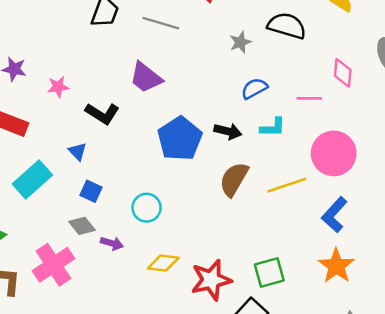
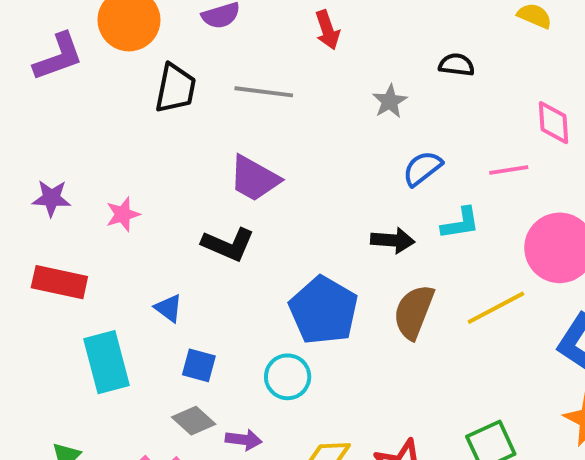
black semicircle: (287, 26) -> (457, 65), size x0.6
black L-shape: (102, 113) -> (228, 244), moved
blue pentagon: (180, 139) -> (324, 310), moved
cyan rectangle: (32, 180) -> (107, 362), turned -54

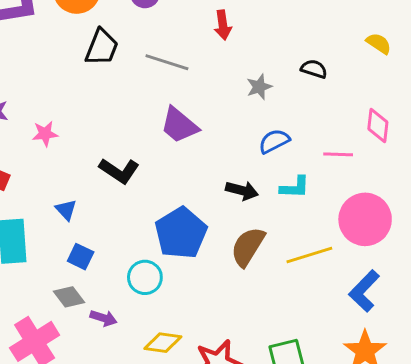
purple trapezoid: (254, 178) -> (179, 125), moved

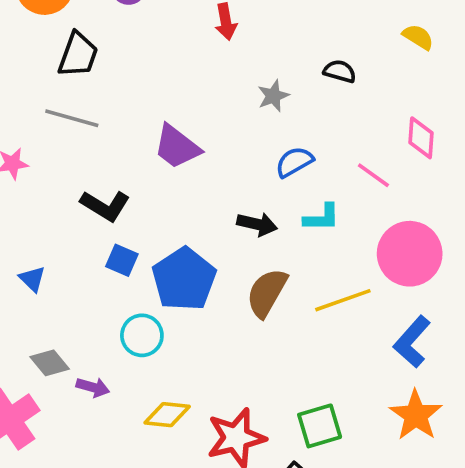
gray line: (167, 62) -> (72, 118), moved
pink line: (338, 154) -> (373, 175), turned 36
blue triangle: (66, 210) -> (32, 279), moved
blue square: (81, 257) -> (122, 260), moved

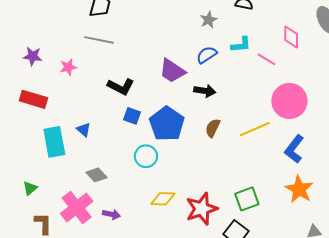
purple trapezoid: (177, 147) -> (172, 71), moved
blue semicircle: (294, 162) -> (207, 55), moved
cyan L-shape: (322, 218) -> (241, 45), moved
brown semicircle: (267, 293) -> (213, 128), size x0.7
purple arrow: (93, 387) -> (111, 214), moved

